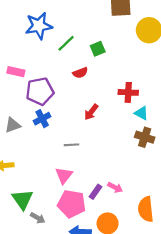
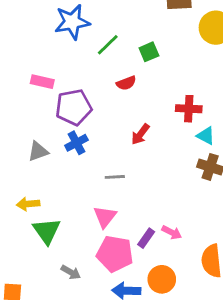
green triangle: (22, 199) -> (47, 231), moved

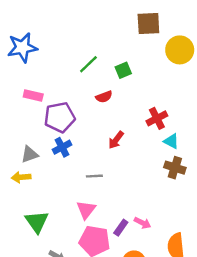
blue star: (72, 22) -> (22, 48), moved
red cross: (189, 109) -> (157, 118), turned -30
yellow arrow: (28, 204) -> (21, 177), moved

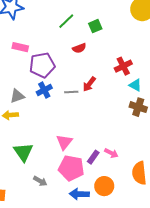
gray line: (94, 176) -> (71, 92), moved

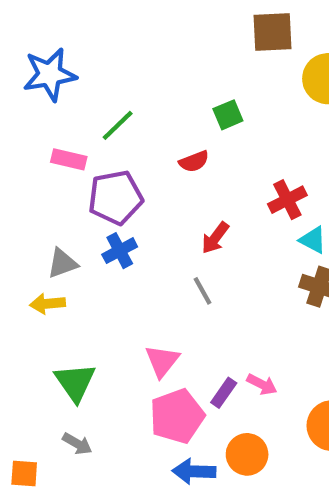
green line: (66, 21) -> (118, 125), moved
gray line: (71, 92) -> (202, 291), moved, turned 64
pink pentagon: (71, 168) -> (177, 416), turned -30
gray arrow: (40, 181) -> (77, 444), moved

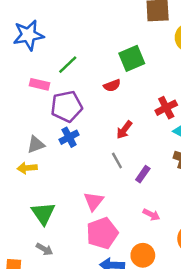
green square: (228, 115) -> (132, 58), size x1.5
purple rectangle: (224, 393) -> (143, 174), moved

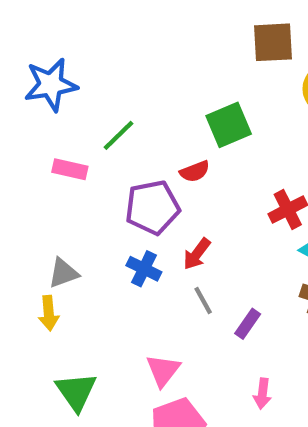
purple pentagon: (67, 106) -> (152, 207), moved
red arrow: (124, 130) -> (197, 254), moved
blue cross: (69, 137) -> (144, 269), moved, turned -36
yellow arrow: (27, 168) -> (49, 313), turned -90
pink arrow: (151, 215) -> (262, 394), turned 70

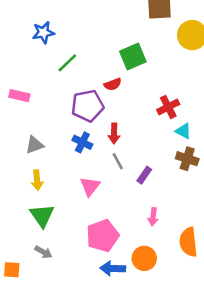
blue star: (51, 85) -> (43, 33), moved, size x0.7
pink rectangle: (70, 169) -> (19, 96), moved
red arrow: (197, 254) -> (114, 133), turned -36
yellow arrow: (49, 313) -> (37, 180), moved
pink triangle: (163, 370) -> (90, 186), moved

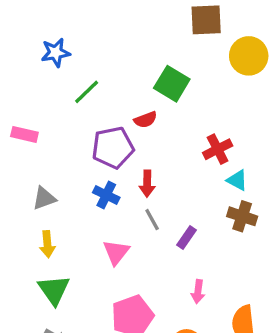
green square: (133, 57) -> (172, 84), turned -36

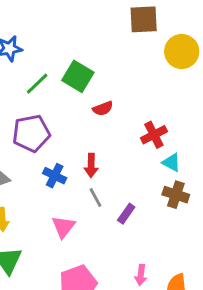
green square: (172, 84) -> (78, 76), moved
red semicircle: (146, 120) -> (103, 108), moved
purple pentagon: (113, 148) -> (31, 133), moved
pink arrow: (198, 292) -> (141, 275), moved

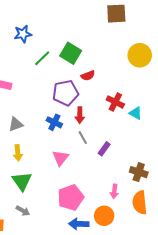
yellow circle: (182, 51) -> (140, 55), moved
purple pentagon: (31, 133) -> (66, 93), moved
red cross: (154, 135) -> (115, 102), moved, turned -36
brown cross: (176, 195) -> (139, 172), moved

